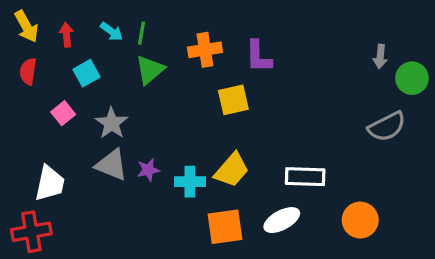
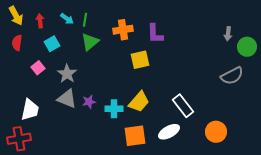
white rectangle: (305, 177) -> (183, 106), turned 50

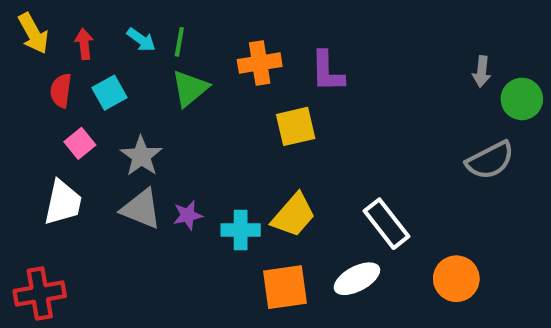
red semicircle: (17, 43) -> (61, 90), moved
white trapezoid: (30, 110) -> (63, 203), moved

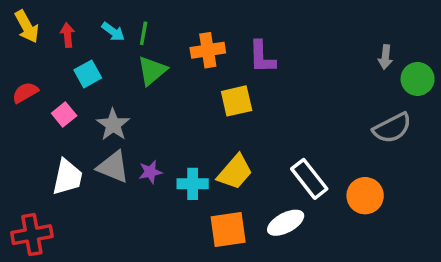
red semicircle: (61, 90) -> (25, 93), moved, turned 52
white trapezoid: (63, 203) -> (67, 177), moved
orange circle: (456, 279) -> (365, 196), moved

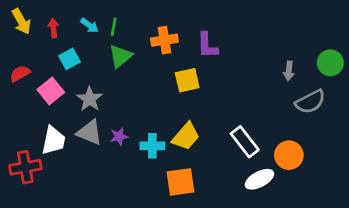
gray arrow: (385, 57) -> (289, 71), moved
pink square: (64, 114) -> (51, 91), size x1.4
white ellipse: (286, 223) -> (259, 179), moved
red cross: (32, 235) -> (25, 167), moved

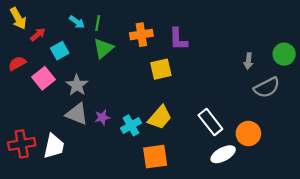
red arrow: (53, 28) -> (38, 35), moved, turned 56
white trapezoid: (53, 140) -> (54, 146), moved
cyan cross: (152, 146) -> (131, 125), turned -30

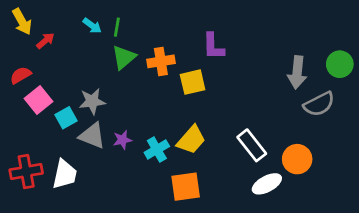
orange cross: (141, 35) -> (161, 61), moved
cyan square: (60, 51) -> (66, 118), moved
gray arrow: (248, 61) -> (297, 72), size x1.6
pink square: (44, 78) -> (38, 100), moved
gray star: (77, 85) -> (92, 101), turned 30

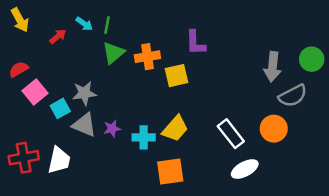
red arrow: (45, 41) -> (58, 36), moved
cyan cross: (157, 149) -> (144, 137), turned 30
orange circle: (297, 159) -> (274, 129), moved

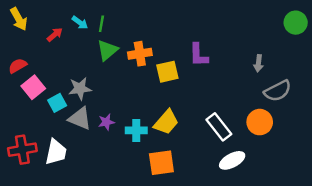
purple L-shape: (195, 43) -> (199, 55), moved
green circle: (312, 59) -> (296, 23), moved
gray arrow: (272, 67) -> (258, 63), size x0.6

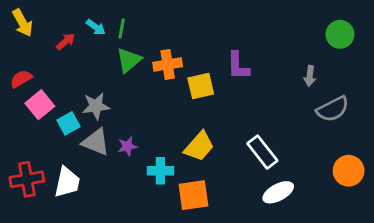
green circle: (296, 23) -> (340, 34), moved
orange circle: (260, 122) -> (349, 171), moved
cyan cross: (136, 130) -> (160, 171), moved

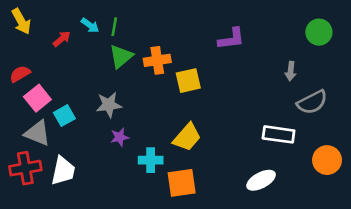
purple L-shape: (238, 66) -> (231, 39), moved, turned -96
gray star: (96, 106) -> (109, 105), moved
gray triangle: (96, 142) -> (37, 133), moved
white rectangle: (262, 152) -> (279, 134), moved, turned -44

